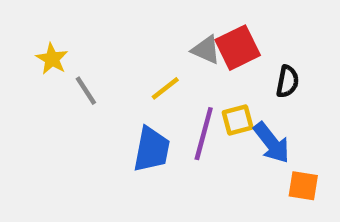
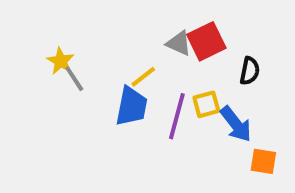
yellow star: (52, 59) -> (61, 61), moved
blue trapezoid: (152, 149) -> (131, 106), moved

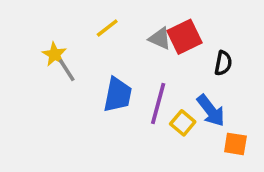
yellow line: (143, 77) -> (107, 28), moved
yellow square: (206, 104) -> (183, 123), moved, turned -35

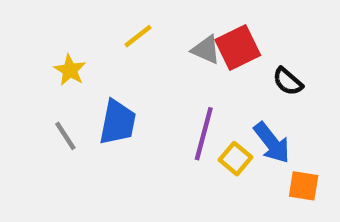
black semicircle: (223, 63) -> (288, 81), turned 120
gray line: (67, 70) -> (65, 136), moved
blue trapezoid: (118, 95) -> (118, 122), moved

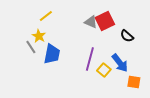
yellow line: (138, 36) -> (46, 16), moved
yellow star: (70, 70) -> (39, 36), moved
gray line: (65, 136) -> (31, 47), moved

